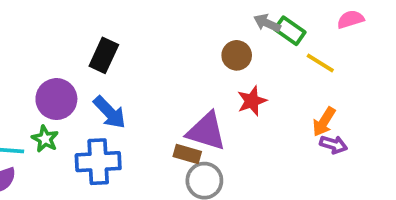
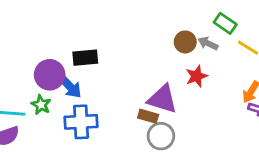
gray arrow: (267, 23) -> (208, 43), moved
black rectangle: (104, 55) -> (85, 58), moved, turned 60
blue arrow: (110, 112) -> (70, 86), moved

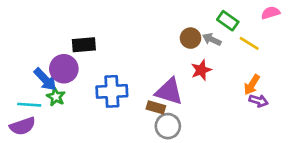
black rectangle: (85, 58) -> (84, 45), moved
blue arrow: (70, 86) -> (45, 79), moved
blue cross: (81, 122) -> (112, 91), moved

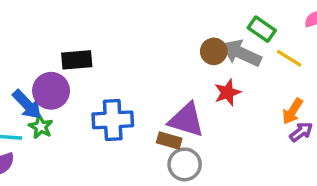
gray arrow: (212, 39) -> (241, 53), size x1.6
purple arrow: (258, 101) -> (301, 132), turned -54

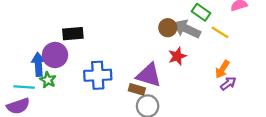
blue arrow: (27, 104) -> (38, 64), turned -140

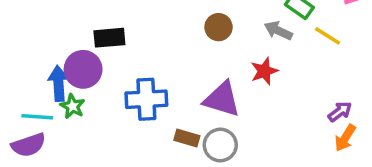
brown circle: (168, 28) -> (219, 27), moved
gray arrow: (187, 29) -> (278, 31), size x0.7
orange arrow: (222, 69) -> (345, 138), moved
brown rectangle: (137, 89) -> (187, 138), moved

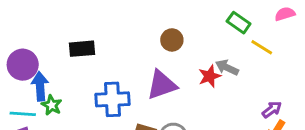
gray arrow: (278, 31) -> (227, 68), moved
purple circle: (83, 69) -> (23, 65), moved
purple triangle: (222, 99) -> (162, 85), moved, turned -36

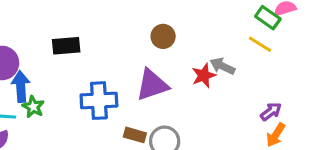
green rectangle: (239, 23) -> (268, 18), moved

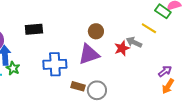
brown circle: (163, 36) -> (96, 31), moved
yellow line: (260, 44) -> (149, 28), moved

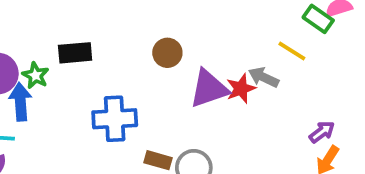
brown circle: (96, 31) -> (167, 53), moved
purple triangle: (89, 54) -> (209, 89), moved
green star: (13, 68) -> (36, 75), moved

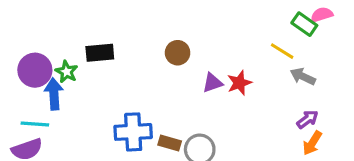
gray arrow: (264, 77) -> (303, 76), moved
purple triangle: (209, 89) -> (212, 83), size x0.6
blue cross: (115, 119) -> (133, 132), moved

